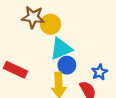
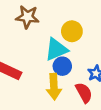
yellow circle: (51, 24) -> (72, 31), moved

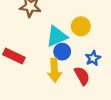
yellow circle: (72, 31) -> (81, 26), moved

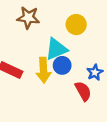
yellow circle: (81, 26) -> (76, 25), moved
yellow arrow: (54, 70) -> (43, 70), moved

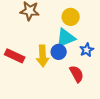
cyan triangle: (56, 49) -> (66, 38), moved
blue star: (95, 72) -> (87, 50), moved

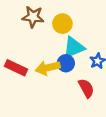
yellow circle: (71, 17) -> (62, 24), moved
yellow arrow: (43, 56) -> (48, 68), turned 80

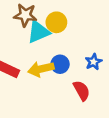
cyan triangle: (74, 47) -> (38, 32), moved

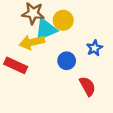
blue star: (94, 62) -> (94, 48), moved
yellow arrow: (41, 69) -> (32, 42), moved

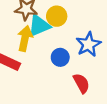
yellow arrow: (32, 42) -> (25, 39), turned 115
blue star: (94, 48) -> (88, 44), size x1.5

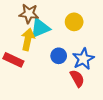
yellow circle: (57, 16) -> (74, 22), moved
blue star: (88, 44) -> (83, 59), moved

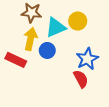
cyan triangle: (40, 28) -> (56, 27), moved
blue circle: (59, 56) -> (47, 50), moved

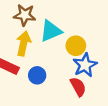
yellow circle: (78, 21) -> (76, 46), moved
blue circle: (47, 50) -> (37, 75), moved

